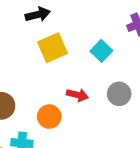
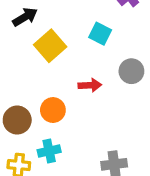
orange circle: (49, 117) -> (53, 110), moved

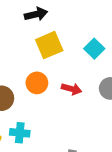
orange circle: (53, 110) -> (37, 83), moved

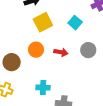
cyan cross: (20, 133) -> (43, 88), moved

